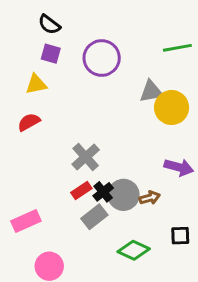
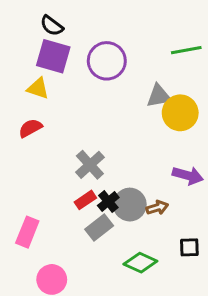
purple square: (51, 54) -> (53, 56), size x1.6
yellow triangle: (36, 84) -> (38, 88), turned 30
pink rectangle: (26, 221) -> (27, 232), turned -44

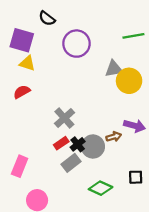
black semicircle: (52, 26) -> (47, 18), moved
purple square: (53, 56) -> (22, 40), moved
brown arrow: (157, 208) -> (114, 137), moved

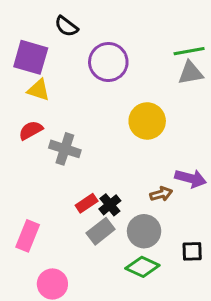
gray triangle: (114, 69) -> (191, 73), moved
yellow circle: (129, 81) -> (147, 121), moved
gray cross: (64, 118) -> (65, 149), moved, turned -30
gray circle: (93, 147) -> (144, 231), moved

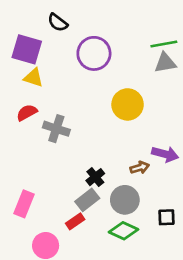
red rectangle: (87, 203) -> (75, 221), moved

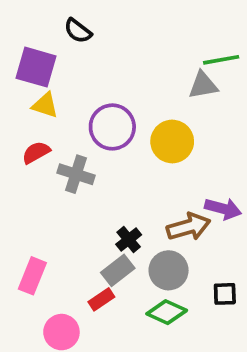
purple circle: (94, 53) -> (112, 127), moved
gray triangle: (165, 63) -> (203, 85), moved
brown arrow: (140, 168) -> (189, 227), size x1.6

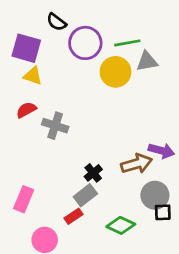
green line: (221, 60) -> (127, 43), moved
purple circle: (112, 127) -> (85, 43), moved
yellow circle: (172, 141) -> (116, 72), moved
gray circle: (169, 270) -> (155, 195), moved

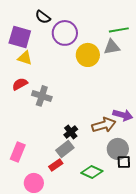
green line: (127, 43) -> (119, 30), moved

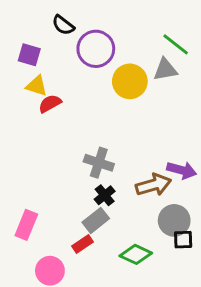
green line: (119, 30) -> (176, 44), turned 48
purple square: (20, 37) -> (29, 55), size x0.7
red semicircle: (20, 84) -> (50, 104), moved
gray cross: (42, 96) -> (99, 163), moved

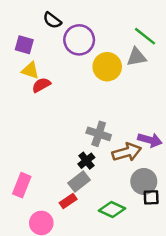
gray cross: (99, 163) -> (99, 134), moved

